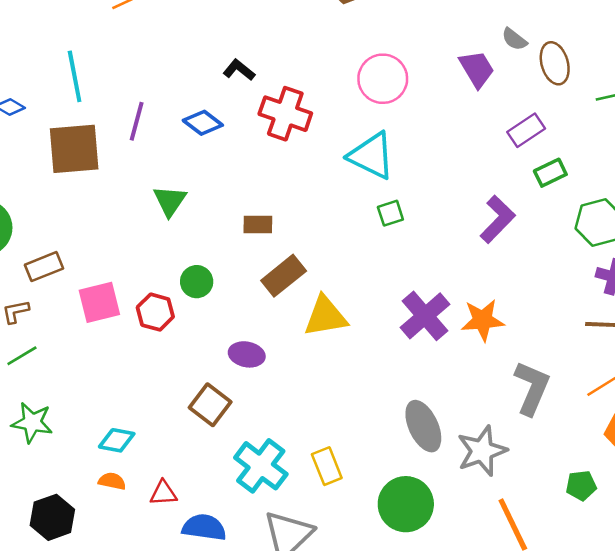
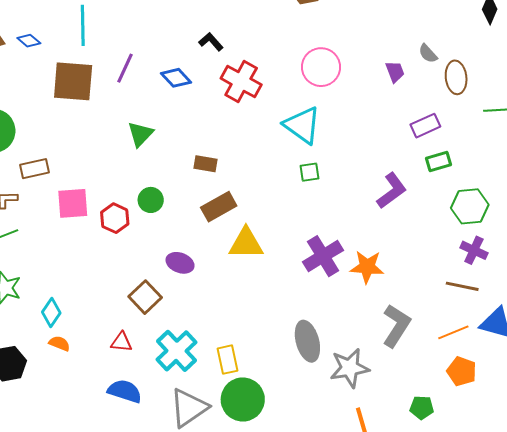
purple trapezoid: (477, 69) -> (395, 72), size x0.7
cyan diamond: (117, 440) -> (51, 313), moved, turned -76
red triangle: (163, 493) -> (121, 342), moved
green circle: (406, 504) -> (243, 399), moved

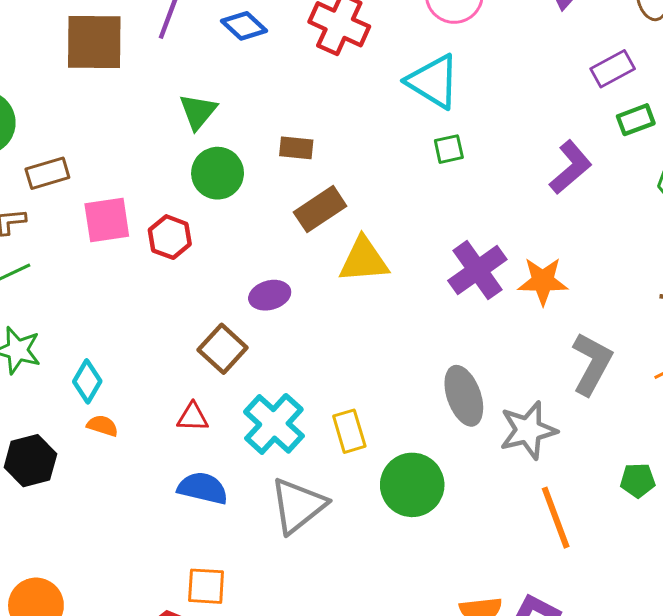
green circle: (151, 200) -> (218, 173), moved, size x1.4
purple ellipse: (180, 263) -> (270, 295), turned -32
green circle: (243, 399) -> (412, 485), moved

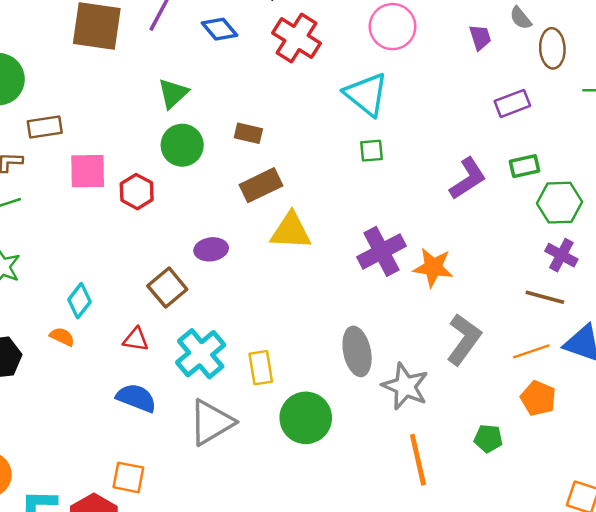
green rectangle: (636, 120) -> (525, 166), moved
cyan diamond: (87, 381) -> (79, 301), moved
gray star: (528, 430) -> (405, 386), turned 30

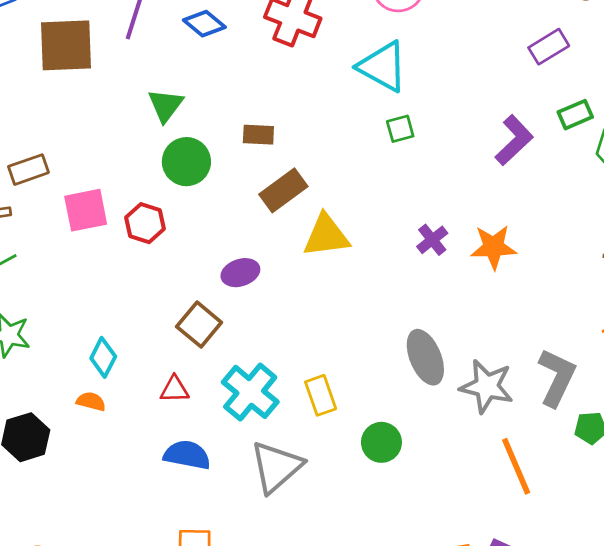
purple cross: (382, 251) -> (432, 240), size x0.6
gray L-shape: (464, 339) -> (557, 377), moved
green circle: (306, 418) -> (381, 442), size x0.7

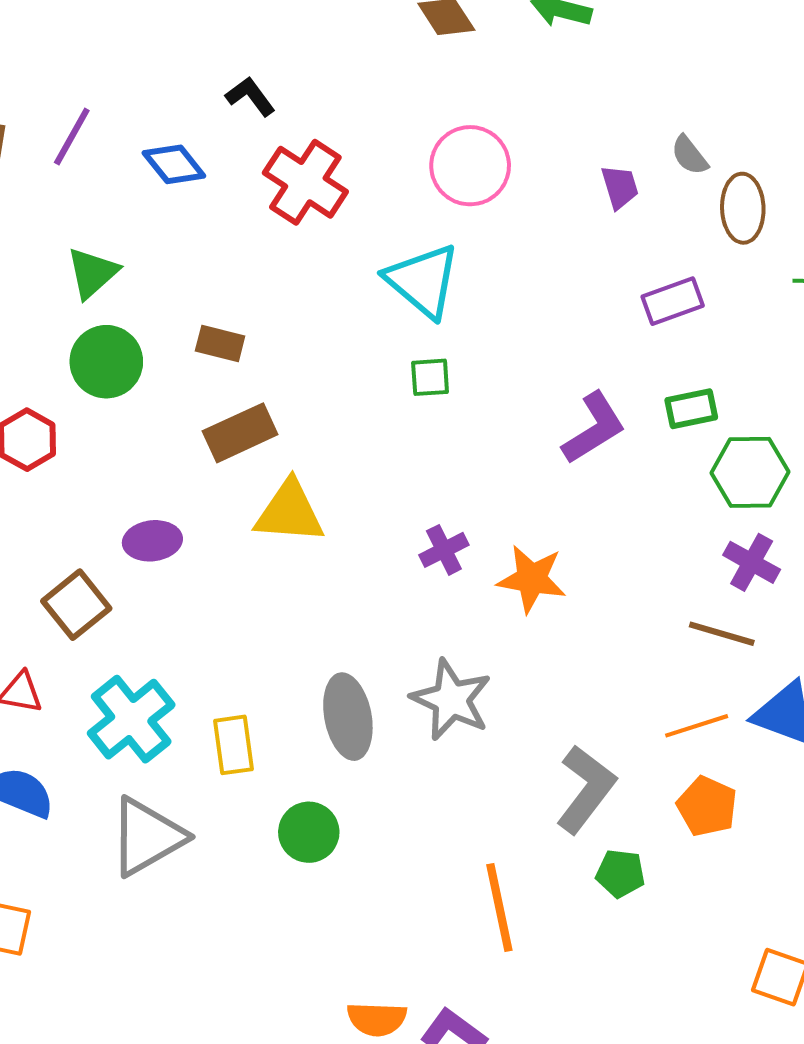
gray ellipse: (425, 357) -> (348, 717), moved
gray star: (487, 386) -> (451, 700), moved

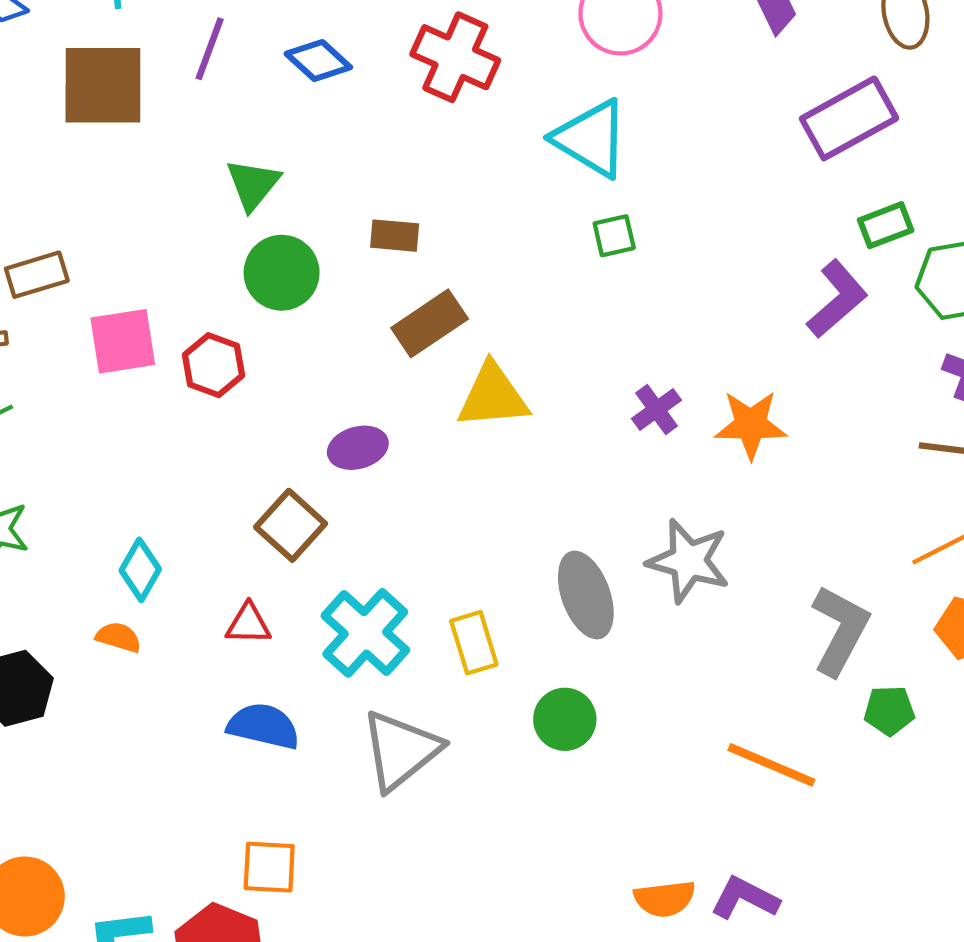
purple rectangle: (673, 301) -> (849, 118), size x1.5
purple L-shape: (594, 428) -> (837, 299), moved
orange line: (499, 907) -> (771, 765), turned -46

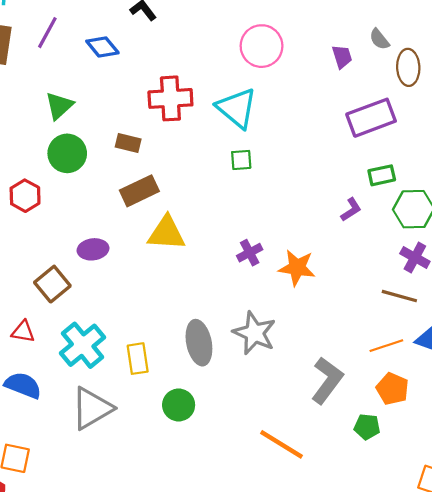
red cross: (455, 57) -> (170, 98), moved, turned -36
purple L-shape: (837, 299) -> (351, 210), size x0.6
green pentagon: (889, 710) -> (367, 427), moved

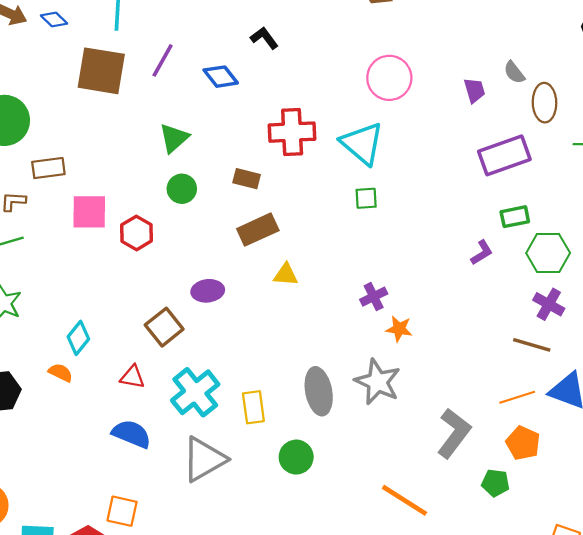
green circle: (67, 153) -> (182, 189), size x0.7
yellow triangle: (166, 233) -> (286, 275), size x0.6
orange star: (297, 268) -> (399, 329), moved, size x0.7

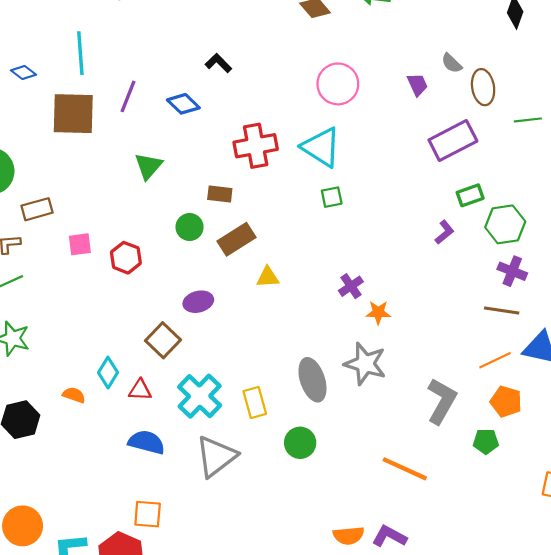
green circle: (182, 189) -> (190, 227), moved
pink square: (89, 212) -> (80, 244), size x0.7
cyan diamond: (78, 338) -> (108, 373), moved

